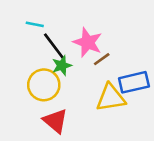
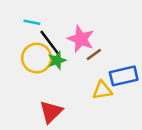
yellow circle: (44, 85) -> (37, 58), moved
yellow triangle: (111, 98) -> (102, 90), size x0.7
red triangle: (55, 121) -> (51, 112), turned 35

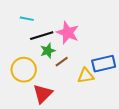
black line: (50, 43) -> (42, 36), turned -70
brown line: (94, 54) -> (62, 62), moved
yellow circle: (37, 58) -> (24, 70), moved

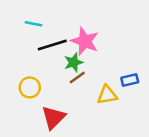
green star: (48, 51) -> (73, 62), moved
blue rectangle: (104, 64) -> (130, 80), size x0.6
yellow circle: (24, 70) -> (30, 87), size x0.7

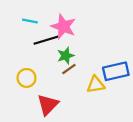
pink star: (85, 41) -> (63, 27), moved
blue rectangle: (130, 80) -> (116, 71), size x1.6

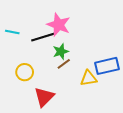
cyan line: (30, 21) -> (12, 32), moved

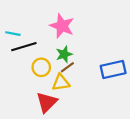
black line: (43, 37) -> (24, 47), moved
yellow circle: (25, 72) -> (41, 67), moved
yellow triangle: (88, 78) -> (61, 83), moved

